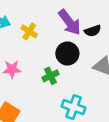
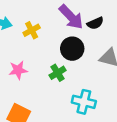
yellow cross: (29, 31) -> (32, 30), turned 35

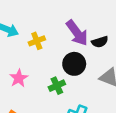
pink star: (18, 70) -> (19, 78), turned -30

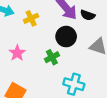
black semicircle: (100, 42) -> (88, 15), turned 40

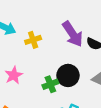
black circle: (66, 37) -> (68, 75), moved

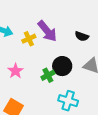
purple arrow: (73, 34) -> (47, 31), moved

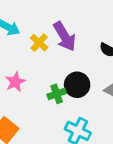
yellow cross: (29, 39) -> (39, 43), turned -32

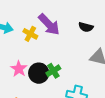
black circle: (77, 85) -> (39, 73), moved

